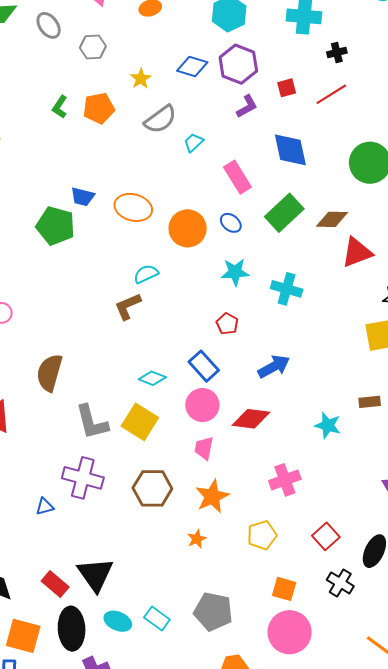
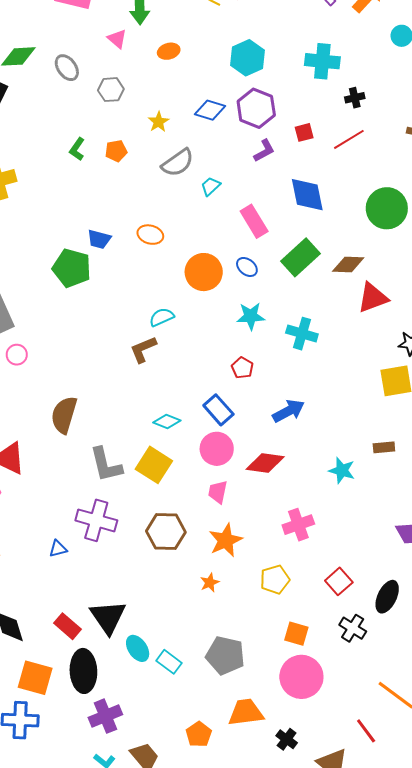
orange pentagon: (99, 108) -> (116, 151), size x0.7
orange ellipse: (133, 207) -> (150, 235), moved, size x0.7
cyan ellipse: (118, 621) -> (138, 648), moved, turned 32

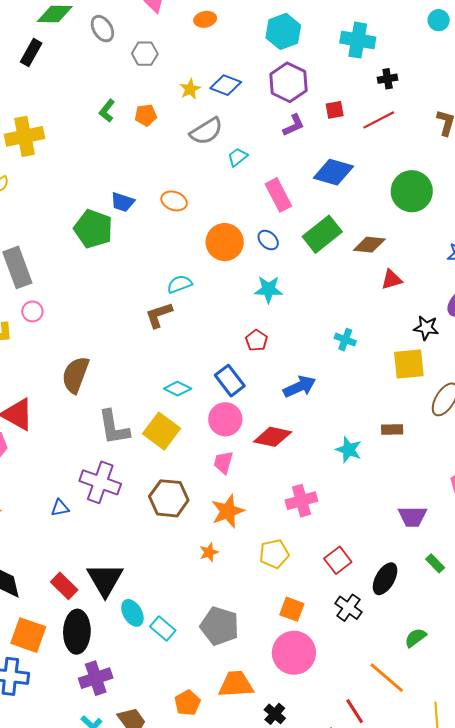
blue diamond: (210, 110) -> (226, 85), moved
blue diamond: (307, 195) -> (333, 172), turned -66
red triangle: (373, 298) -> (391, 279), size x0.7
cyan cross: (302, 334) -> (345, 340), moved, size x0.7

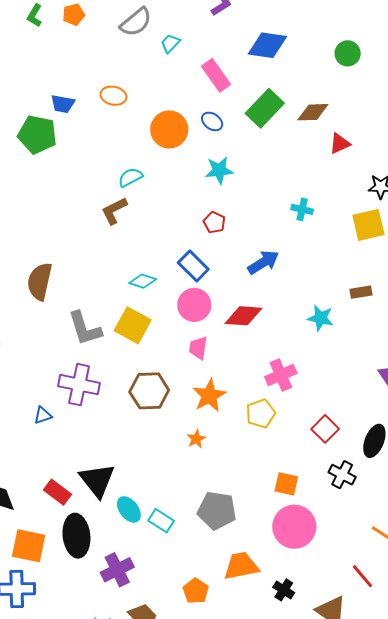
green circle: (412, 191) -> (348, 53), size x0.6
yellow pentagon: (274, 554) -> (261, 413), moved
purple cross: (96, 678) -> (117, 570), moved

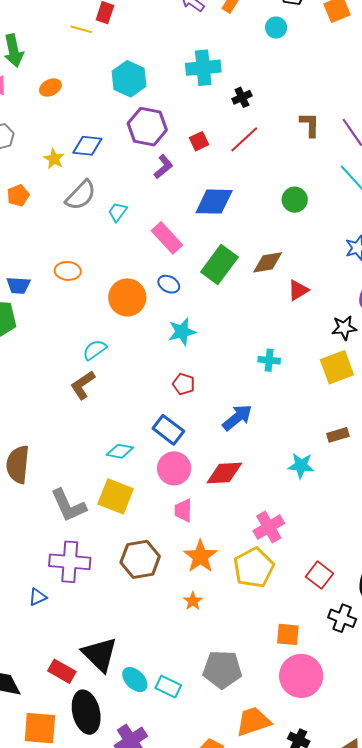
yellow pentagon: (261, 413) -> (254, 568), size x1.4

